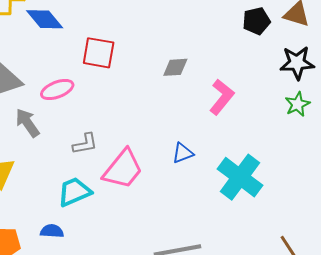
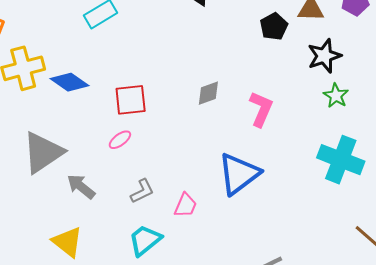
pink ellipse: (57, 90) -> (120, 140), moved, size x0.7
blue triangle: (183, 153) -> (239, 174), size x2.0
pink trapezoid: (123, 169) -> (186, 205), size x0.6
cyan cross: (240, 177) -> (341, 160), moved

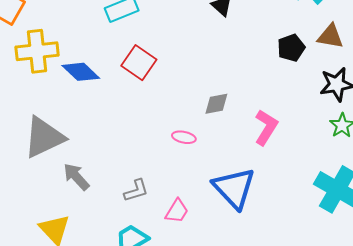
red square: (131, 100) -> (139, 63), moved, turned 32
pink ellipse: (120, 140) -> (184, 137), moved, turned 40
blue triangle: (239, 174) -> (234, 188), turned -45

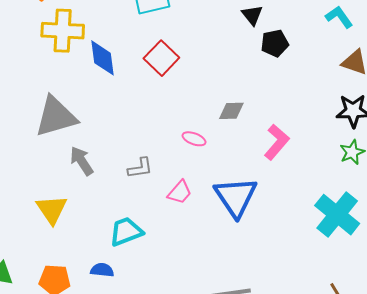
black pentagon: (291, 48) -> (275, 43), moved
blue diamond: (81, 72) -> (103, 58), turned 30
gray L-shape: (136, 191) -> (140, 168), moved
pink trapezoid: (177, 211) -> (180, 192), moved

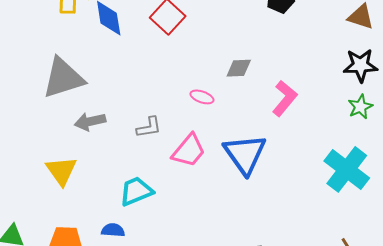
gray arrow: (82, 161) -> (90, 121), turned -68
pink trapezoid: (180, 192) -> (189, 151), size x1.4

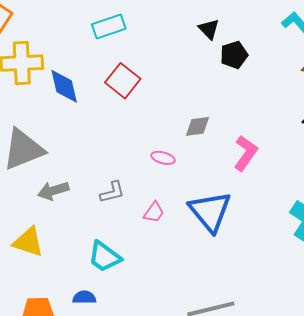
pink trapezoid: (189, 151) -> (154, 212), size x0.6
yellow triangle: (61, 171) -> (28, 242), turned -32
cyan trapezoid: (136, 191) -> (104, 257), turned -117

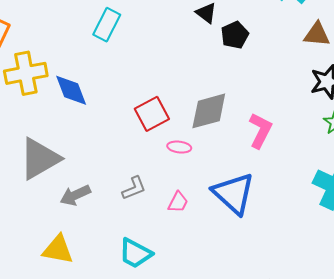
cyan rectangle: (109, 26) -> (107, 25), turned -36
red square: (123, 81) -> (152, 114), moved, turned 32
gray diamond: (197, 126) -> (209, 111), size x1.6

